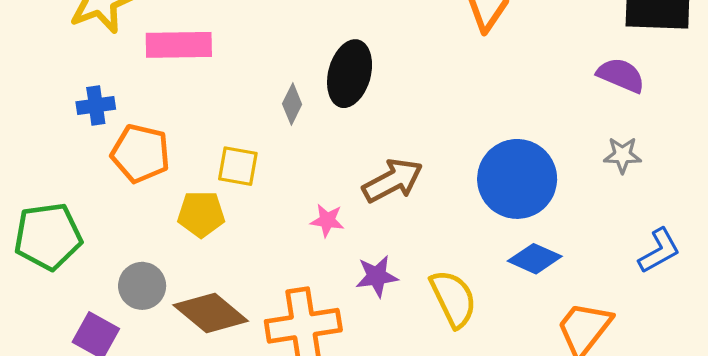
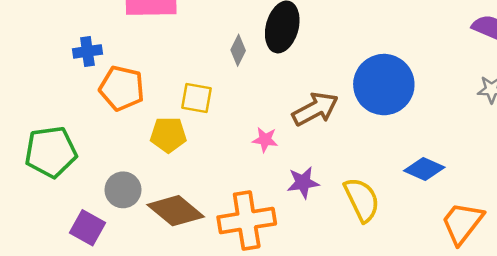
blue circle: (517, 179) -> (384, 85), moved

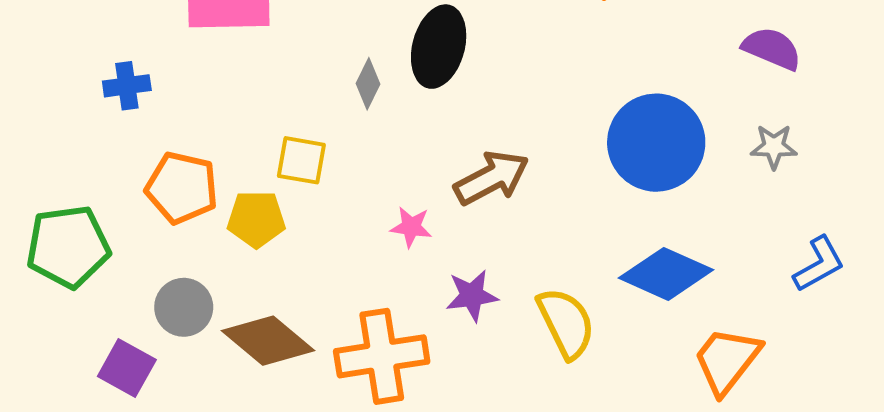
blue circle: (384, 85) -> (656, 143), moved
orange pentagon: (122, 88) -> (182, 188), moved
blue diamond: (424, 169) -> (666, 274), size x1.4

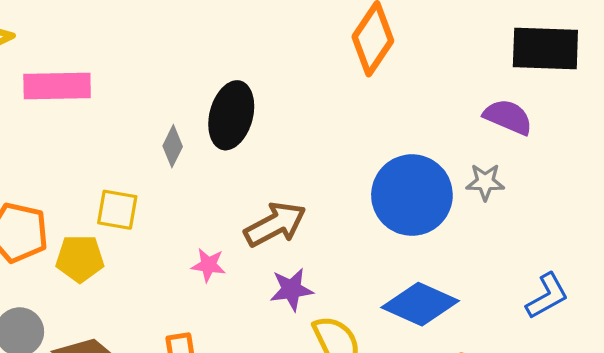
gray star: (774, 147) -> (485, 182), moved
purple star: (472, 296) -> (291, 289), moved

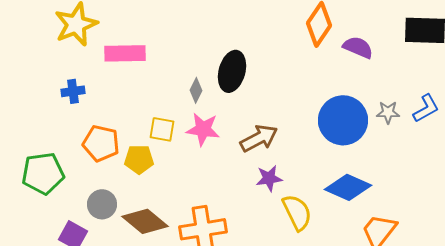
purple semicircle: (508, 117) -> (358, 47), moved
pink star: (208, 265) -> (203, 129), moved, size x1.6
blue L-shape: (547, 296) -> (426, 108), moved

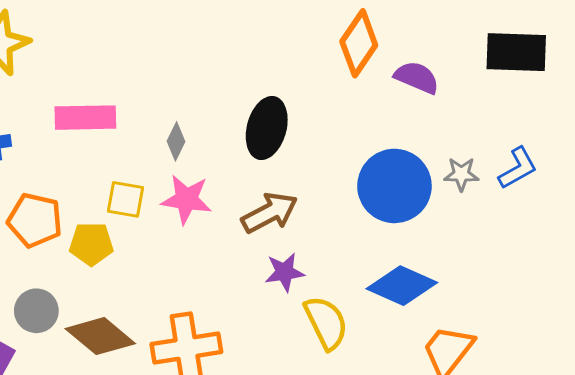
pink rectangle: (125, 53) -> (85, 118), moved
black ellipse: (232, 71) -> (267, 128), moved

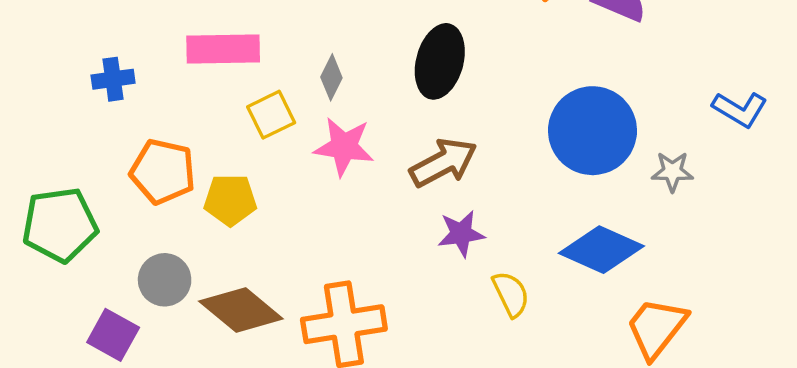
blue L-shape: (518, 168) -> (740, 109), turned 60
gray star: (461, 174) -> (672, 171), moved
yellow square: (125, 199) -> (271, 115), moved, turned -36
yellow semicircle: (326, 323) -> (511, 294), size x0.7

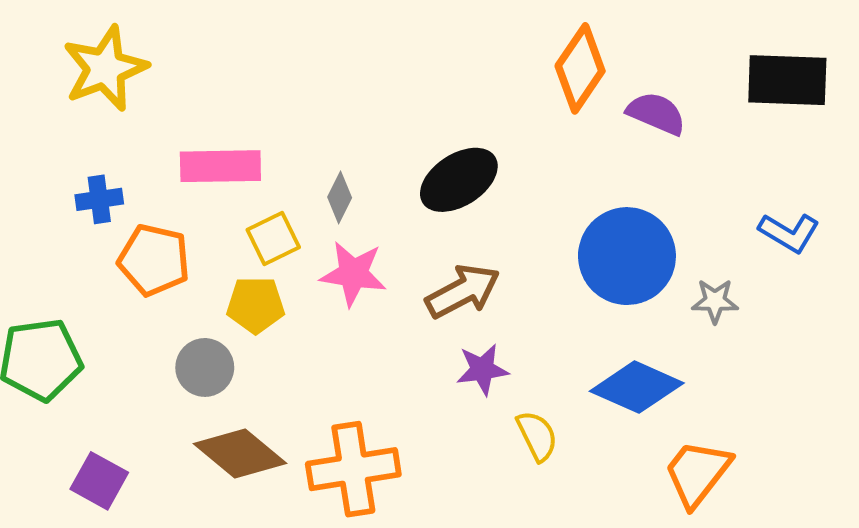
black ellipse: (440, 61) -> (459, 180), turned 42
orange pentagon: (163, 171) -> (154, 260), moved
yellow pentagon: (230, 200) -> (256, 305), moved
gray circle: (165, 280) -> (205, 367), moved

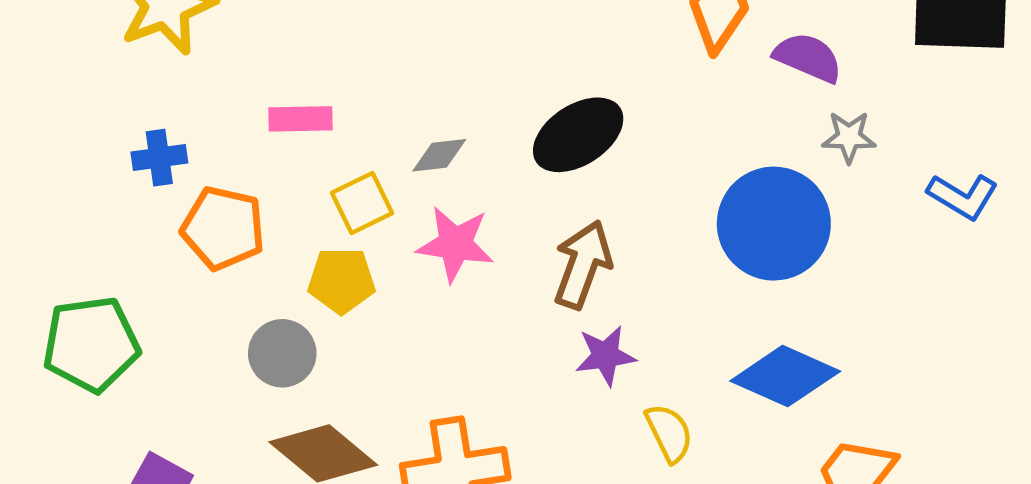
pink rectangle: (220, 166) -> (300, 119), size x0.7
gray diamond: (340, 197) -> (439, 155), turned 57
brown arrow: (463, 291) -> (583, 265), turned -42
gray star: (715, 301) -> (849, 137), moved

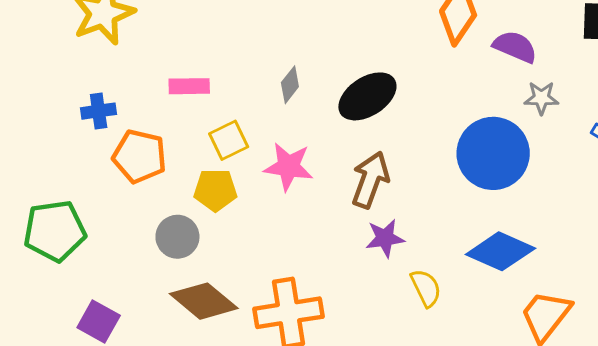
gray diamond: (439, 155) -> (290, 85), moved, turned -45

